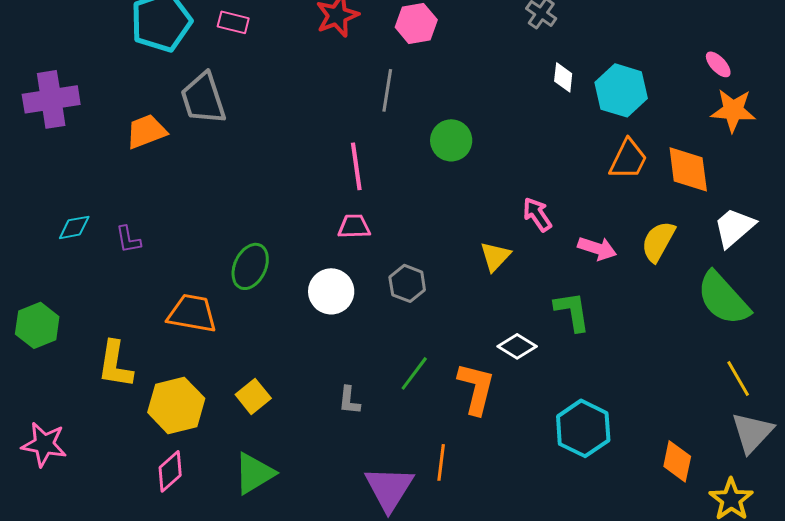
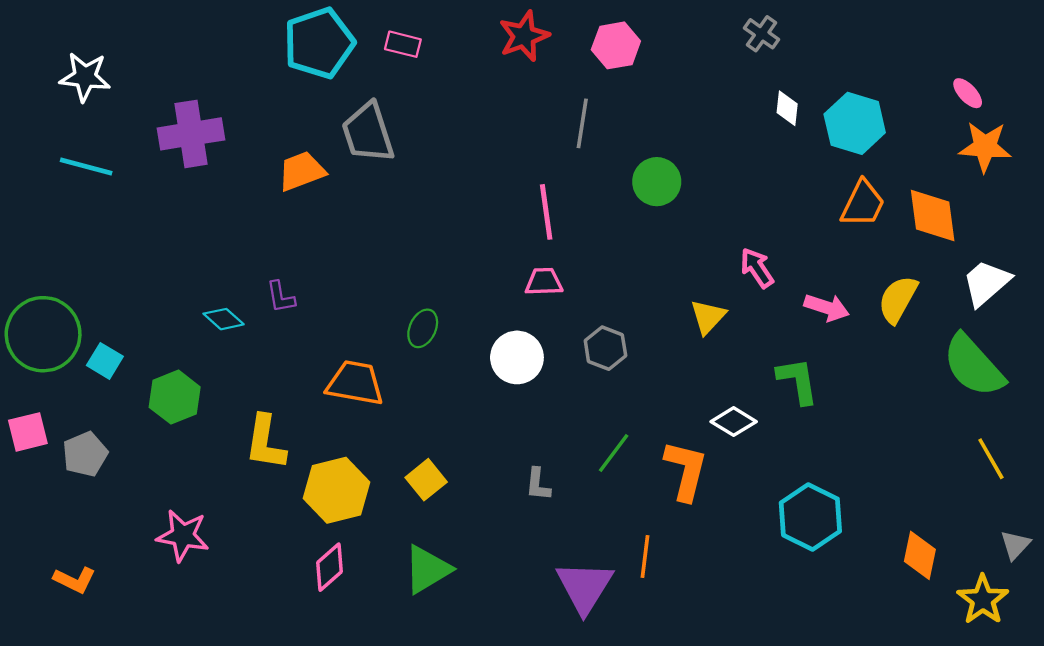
cyan diamond: (74, 227) -> (224, 319), moved, turned 52
green ellipse: (250, 266) -> (423, 328), size x0.7
gray triangle: (752, 432) -> (1015, 545), moved, size x0.6

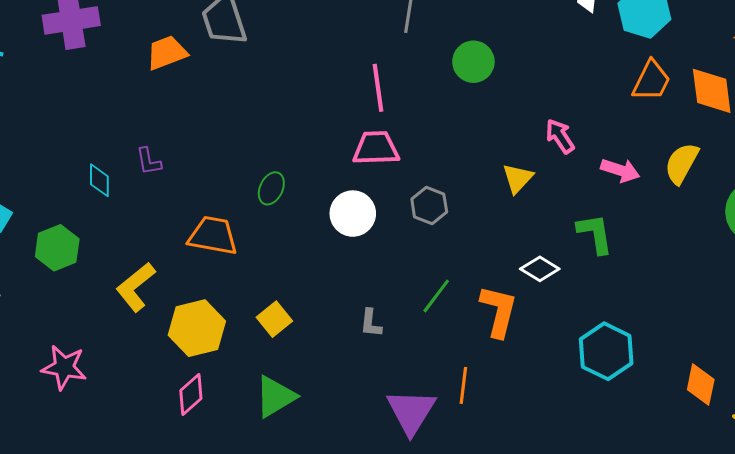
pink trapezoid: (544, 282) -> (376, 148), size x1.4
cyan diamond: (224, 319) -> (99, 180), turned 48
yellow L-shape: (265, 442) -> (136, 287), turned 42

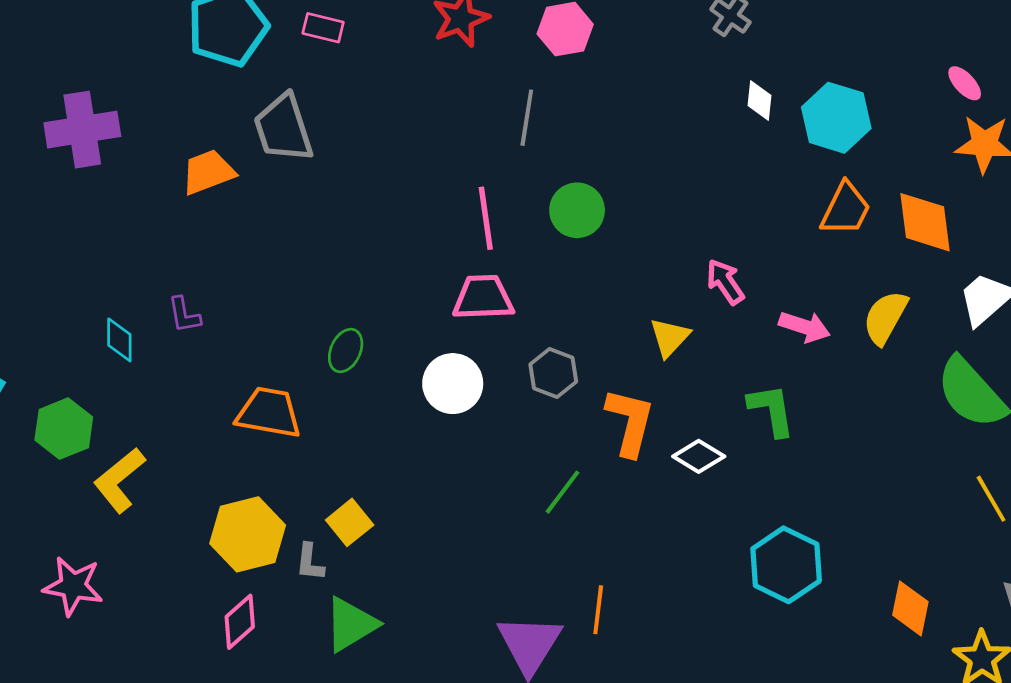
green circle: (473, 62) -> (577, 210), moved
yellow L-shape: (136, 287) -> (119, 480), moved
orange L-shape: (499, 311) -> (630, 422), moved
gray L-shape: (371, 323) -> (310, 562), moved

